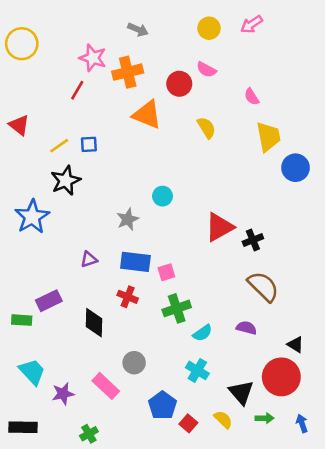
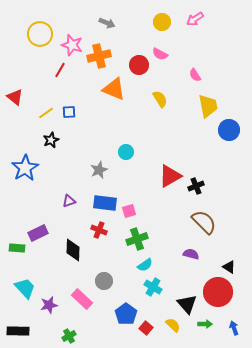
yellow circle: (22, 44) -> (40, 34), moved
black star: (66, 181) -> (51, 140), size x0.7
cyan semicircle: (203, 333) -> (145, 265), moved

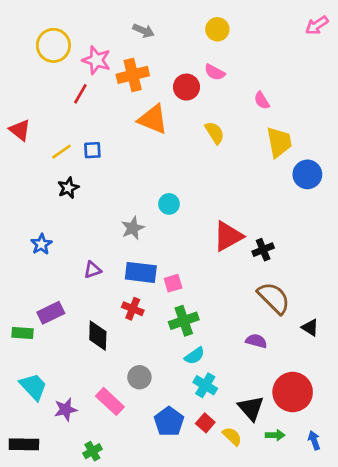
pink arrow: (195, 19) -> (317, 25), moved
blue star: (25, 168) -> (41, 244), moved, size x0.6
black triangle: (229, 267) -> (310, 328), moved
red square: (146, 328) -> (205, 423), moved

